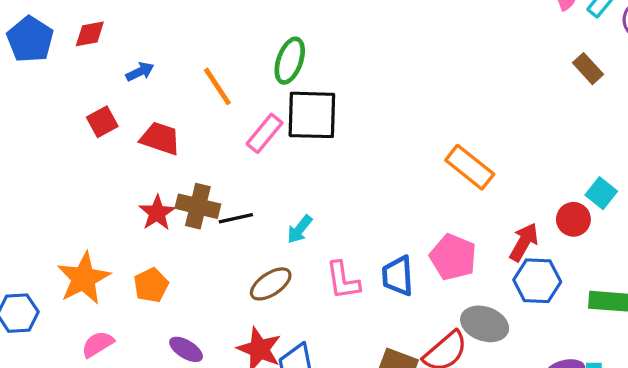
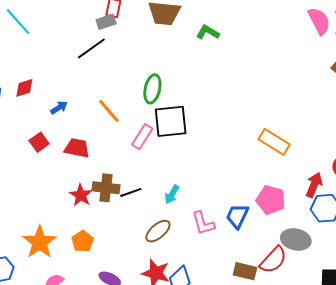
blue trapezoid: (398, 276) -> (237, 216), turned 36

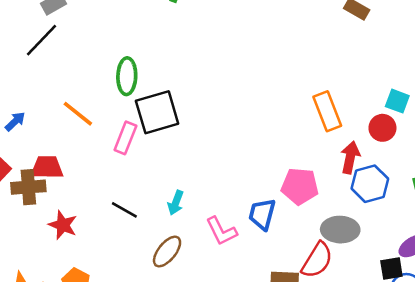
orange rectangle: (274, 142) -> (327, 111), moved, turned 48
brown cross: (106, 188) -> (28, 187), moved
black line: (131, 192) -> (124, 210), turned 60

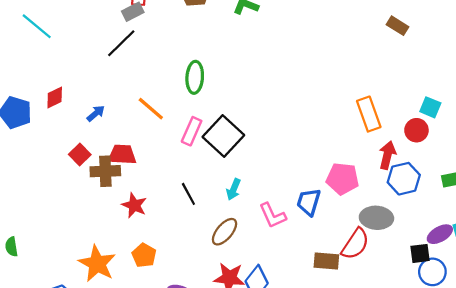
black square: (157, 112) -> (223, 136), moved, turned -33
black line: (124, 210) -> (188, 194), turned 30

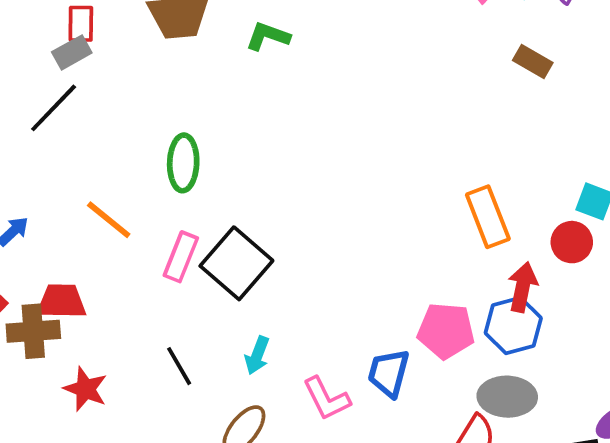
blue hexagon: (404, 179) -> (513, 326), moved

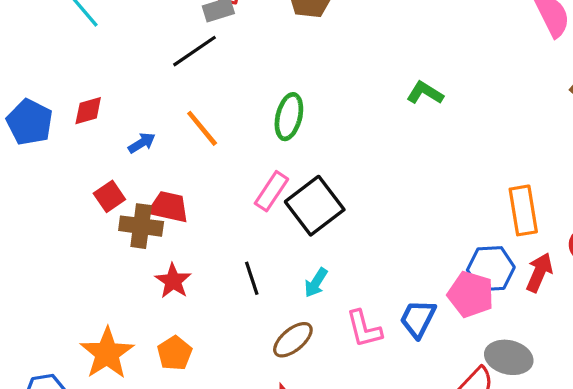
green L-shape: (268, 36) -> (425, 93), moved
orange line: (109, 220) -> (202, 128), moved
blue hexagon: (513, 326) -> (491, 269), moved

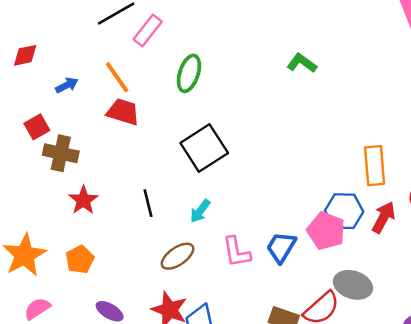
pink rectangle: (271, 191) -> (148, 31), moved
red trapezoid: (169, 207) -> (123, 112), moved

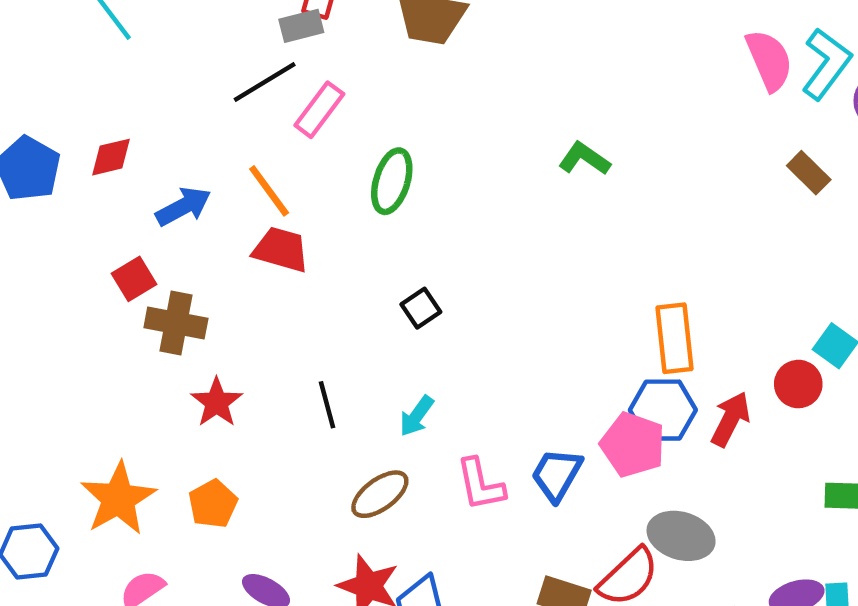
blue arrow: (67, 85) -> (183, 206), size x1.4
black square: (204, 148) -> (421, 308), size x0.5
orange rectangle: (375, 166) -> (675, 338), moved

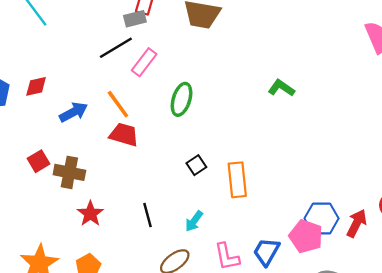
red square: (134, 279) -> (39, 161), moved
orange rectangle: (675, 338) -> (237, 180), moved

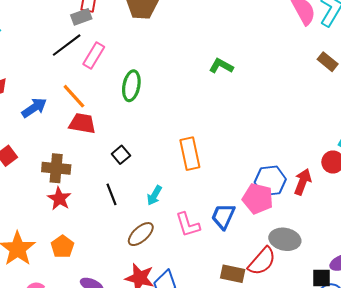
black square: (196, 165) -> (121, 155), moved
brown cross: (69, 172) -> (56, 168), moved

